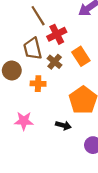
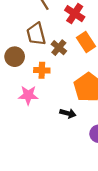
red cross: (57, 34) -> (75, 14), moved, turned -30
pink star: (24, 121) -> (28, 95), moved

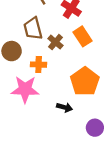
pink star: (28, 95) -> (25, 89), size x1.4

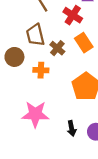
pink star: (25, 89) -> (35, 114), moved
black arrow: (64, 107) -> (72, 128), moved, turned 64

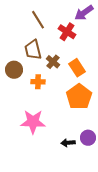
orange rectangle: (84, 43) -> (77, 68), moved
black arrow: (72, 128) -> (68, 143), moved, turned 96

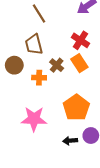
red cross: (67, 32) -> (80, 40), moved
brown cross: (53, 62) -> (57, 65), moved
orange pentagon: (79, 97) -> (76, 108), moved

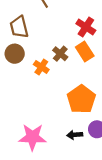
brown trapezoid: (34, 45) -> (19, 27), moved
orange cross: (39, 78) -> (41, 67), turned 32
pink star: (34, 119) -> (32, 137), moved

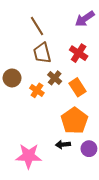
brown trapezoid: (19, 27) -> (42, 53), moved
orange rectangle: (85, 51) -> (78, 87), moved
black arrow: (75, 135) -> (63, 145), moved

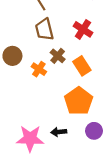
black arrow: (63, 145) -> (59, 132), moved

